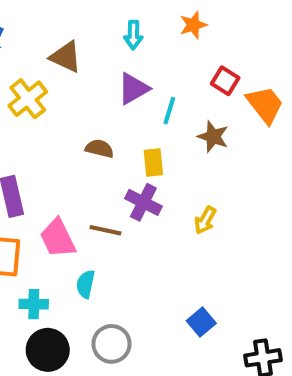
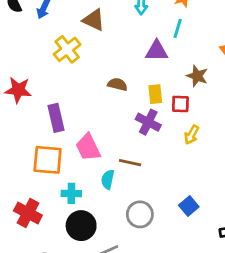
red square: (225, 81) -> (180, 104), moved, turned -30
purple triangle: (133, 89) -> (157, 51), moved, turned 30
cyan line: (169, 111) -> (178, 28), moved
brown line: (106, 230) -> (130, 163), moved
gray circle: (111, 344) -> (140, 214), moved

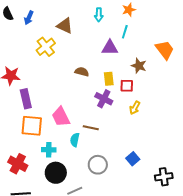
purple rectangle: (56, 118) -> (26, 99), moved

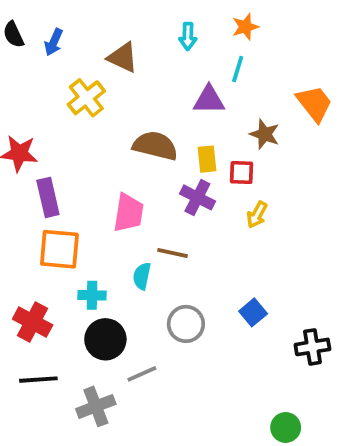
brown semicircle: (82, 72) -> (155, 146), size x1.6
pink trapezoid: (61, 117) -> (128, 213), moved, turned -145

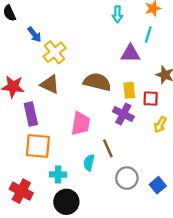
blue arrow: (54, 42) -> (34, 34), moved, turned -63
brown triangle: (123, 58) -> (50, 84), moved
brown line: (173, 253) -> (108, 148), turned 54
gray circle: (186, 324) -> (127, 178), moved

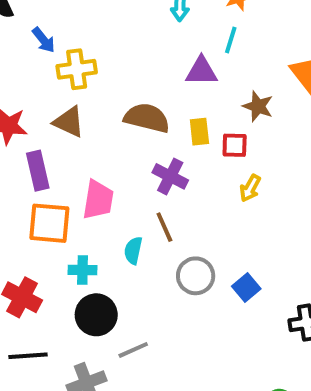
yellow cross: (55, 52) -> (77, 69), turned 30
purple cross: (123, 114) -> (170, 176), moved
pink trapezoid: (81, 123) -> (98, 200), moved

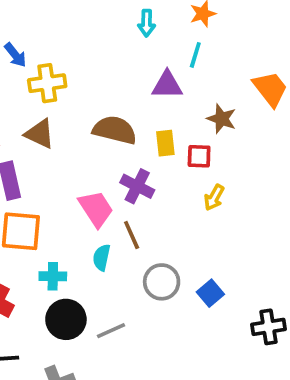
pink trapezoid: (98, 200) -> (96, 209), moved, turned -42
gray line: (133, 350) -> (111, 331), moved

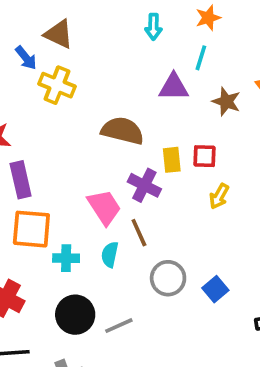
yellow cross: (47, 83) -> (57, 85), turned 30
brown star: (222, 119) -> (226, 102), moved
brown triangle: (40, 134) -> (59, 34), moved
yellow rectangle: (165, 143) -> (172, 160), moved
cyan cross: (53, 276) -> (66, 258), moved

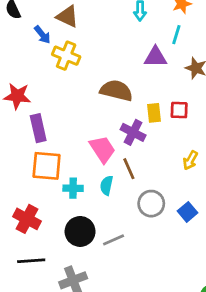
yellow arrow: (219, 196) -> (190, 160), moved

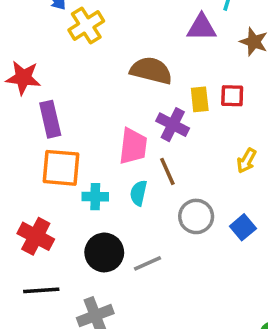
yellow cross: (66, 56) -> (86, 25), turned 36
pink trapezoid: (102, 149) -> (133, 146), turned 40

